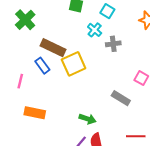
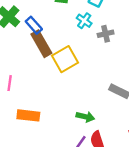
brown rectangle: (53, 48) -> (41, 44), turned 40
blue rectangle: (42, 66) -> (34, 25), moved

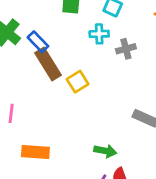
cyan cross: (84, 21) -> (99, 34), turned -35
yellow square: (65, 59) -> (78, 82), size x0.7

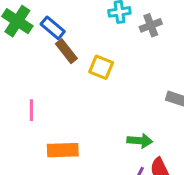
brown rectangle: (48, 64) -> (66, 51), size x0.7
yellow square: (78, 82) -> (101, 67), turned -30

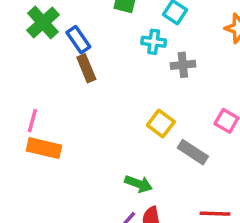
yellow square: (101, 67) -> (161, 123), moved
orange rectangle: (63, 150) -> (44, 148), moved

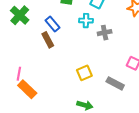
blue rectangle: (78, 40) -> (53, 24), moved
yellow square: (161, 123) -> (84, 73), moved, turned 35
orange rectangle: (44, 148) -> (27, 89), turned 36

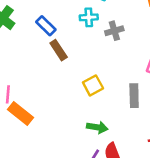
brown rectangle: (48, 40) -> (59, 50), moved
gray rectangle: (115, 83) -> (134, 96), turned 66

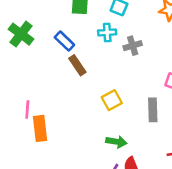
orange rectangle: (21, 113) -> (40, 128), turned 45

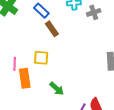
yellow square: (112, 100) -> (41, 58), moved, turned 35
green arrow: (116, 142) -> (57, 89), moved, turned 35

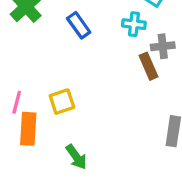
brown rectangle: (52, 29) -> (148, 66), moved
yellow square: (41, 58) -> (62, 102), turned -35

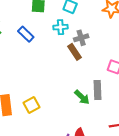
yellow square: (62, 102) -> (31, 105), moved
green arrow: (76, 157) -> (82, 97), moved

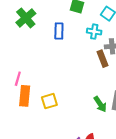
blue rectangle: (26, 34) -> (59, 31), turned 35

